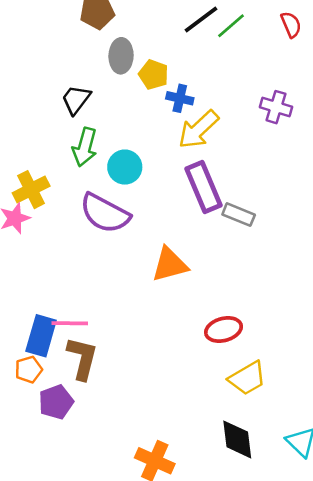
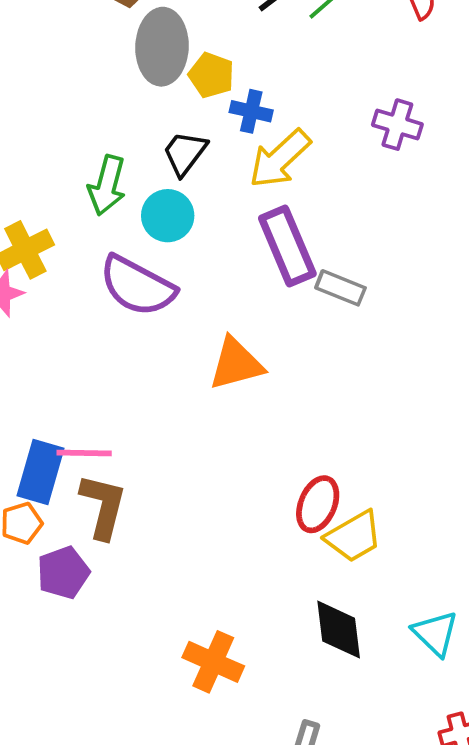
gray ellipse: (121, 56) -> (162, 47), size x1.4
black trapezoid: (76, 100) -> (185, 153), moved
red ellipse: (224, 330) -> (318, 504), moved, turned -52

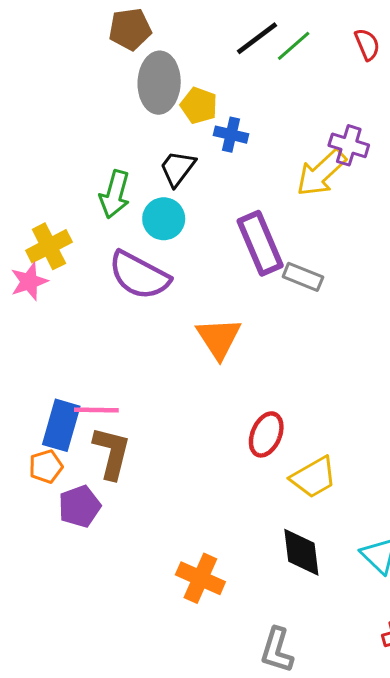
yellow arrow: (280, 159) -> (321, 173), moved
orange triangle: (236, 364) -> (219, 338), turned -48
red ellipse: (318, 504) -> (266, 434), moved

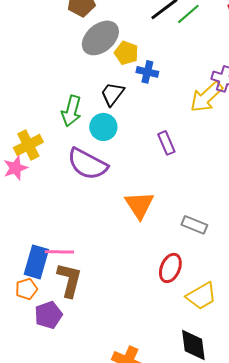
gray ellipse: (159, 83) -> (100, 38), turned 48
purple rectangle: (260, 243) -> (166, 143), size x0.6
gray rectangle: (303, 277) -> (194, 225), moved

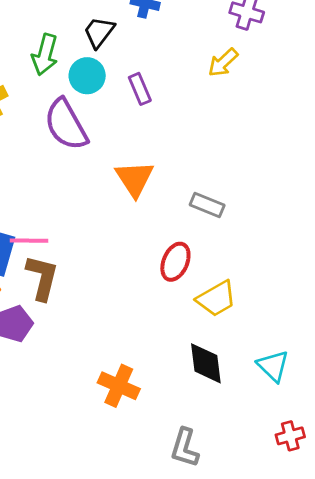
yellow arrow: (206, 97) -> (223, 63), moved, size x0.7
purple rectangle: (166, 143) -> (140, 89), moved
purple semicircle: (87, 164) -> (66, 125), turned 33

